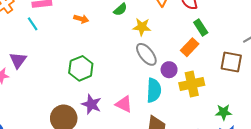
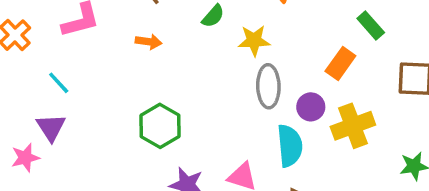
cyan line: (33, 24) -> (59, 83), moved
green rectangle: (201, 28) -> (371, 25), moved
gray ellipse: (146, 54) -> (268, 86), turned 45

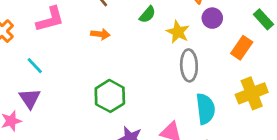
yellow star: (254, 41) -> (178, 32), turned 30
purple circle: (311, 107) -> (212, 18), moved

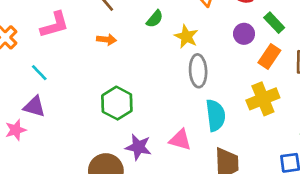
purple circle: (212, 18) -> (244, 34), moved
orange rectangle: (242, 48) -> (269, 56), moved
purple triangle: (30, 98) -> (34, 107), turned -40

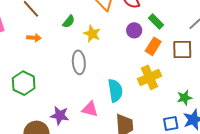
gray ellipse: (198, 71) -> (79, 62), moved
green hexagon: (117, 103) -> (24, 83), moved

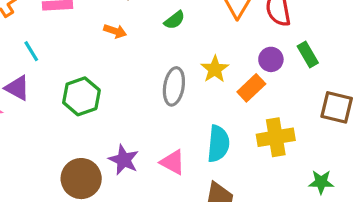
yellow star: (92, 34) -> (215, 69), moved
orange rectangle: (153, 46) -> (251, 88), moved

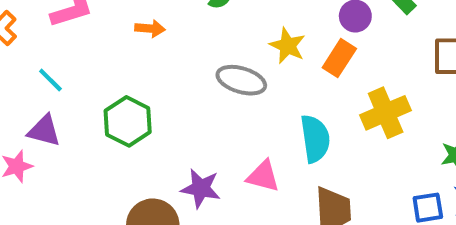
gray ellipse: (174, 86) -> (241, 80), turned -69

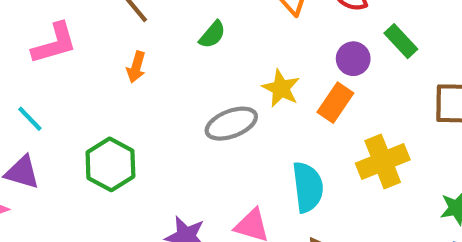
orange arrow: (150, 29) -> (136, 67), turned 100
gray ellipse: (241, 80) -> (231, 124), turned -39

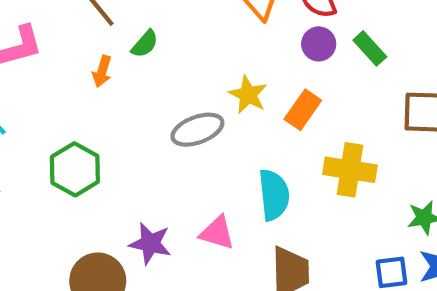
green semicircle: (212, 35) -> (145, 44), moved
purple circle: (353, 59) -> (319, 44), moved
yellow cross: (383, 161) -> (350, 170), turned 30

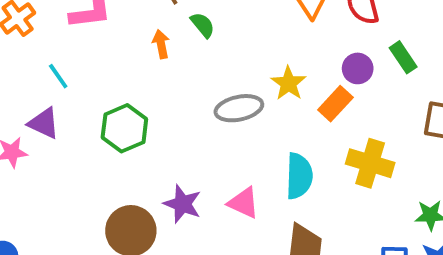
green semicircle: (145, 44) -> (203, 25), turned -88
purple circle: (319, 44) -> (358, 68), moved
orange arrow: (102, 71) -> (161, 44), turned 144

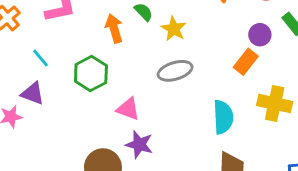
orange arrow: (161, 44) -> (114, 28), size x1.4
yellow star: (289, 83) -> (174, 29), moved
green hexagon: (124, 128) -> (91, 74), moved
pink triangle: (244, 203) -> (128, 109), moved

